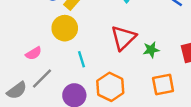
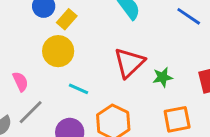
pink semicircle: (34, 53) -> (20, 82), turned -84
cyan line: (82, 59) -> (78, 89), turned -49

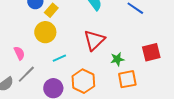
green star: (163, 77) -> (117, 59), moved
cyan line: (78, 89) -> (59, 58), turned -48

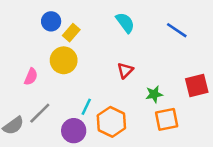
red triangle: (94, 40) -> (125, 70), size x0.6
pink semicircle: (19, 53) -> (31, 77), moved, turned 48
cyan line: (59, 58) -> (86, 107), moved, turned -40

